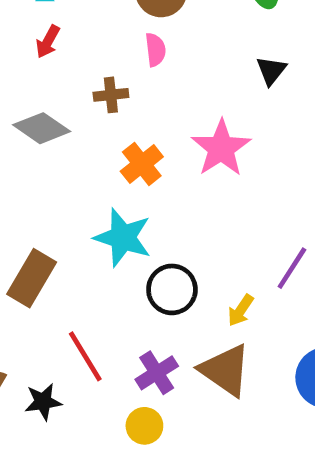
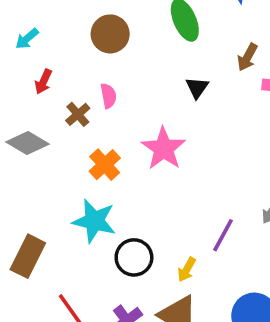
red arrow: (48, 42) -> (43, 82), moved
pink semicircle: (155, 50) -> (108, 96), moved
brown cross: (111, 95) -> (78, 114), turned -30

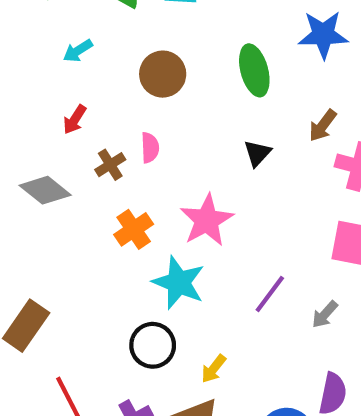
cyan arrow: (27, 39) -> (78, 51), moved
cyan star: (94, 221) -> (179, 283), moved
purple line: (223, 235) -> (270, 294), moved

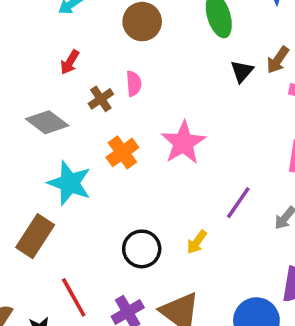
black triangle: (257, 153) -> (242, 71), moved
cyan star: (179, 283) -> (69, 183), moved
yellow arrow: (214, 369) -> (197, 242), moved

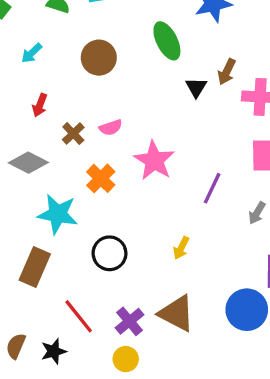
pink semicircle: (134, 84) -> (111, 127), moved, turned 85
purple line: (238, 203) -> (212, 188), moved
black circle: (142, 249) -> (109, 253), moved

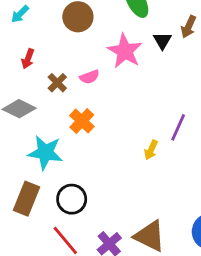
pink star: (154, 161) -> (125, 51), moved
yellow arrow: (181, 248) -> (151, 150), moved
black circle: (109, 253) -> (72, 199), moved

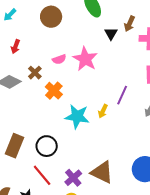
pink star: (125, 51) -> (85, 59), moved
brown cross: (57, 83) -> (35, 73), moved
cyan star: (45, 152) -> (77, 116), moved

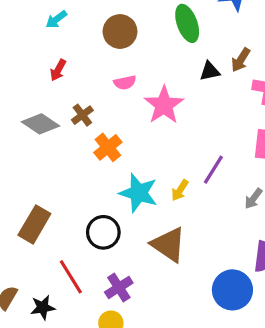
black triangle: (111, 34) -> (210, 71), turned 40
pink semicircle: (59, 59) -> (125, 83), moved
black circle: (47, 146) -> (103, 232), moved
brown triangle: (102, 172) -> (169, 245), moved

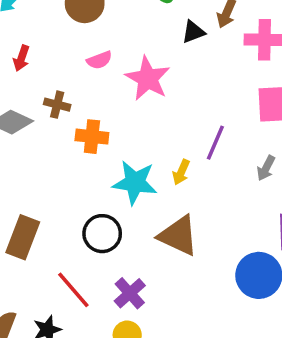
brown cross: (82, 115) -> (57, 105), turned -30
orange cross: (108, 147) -> (92, 137), turned -36

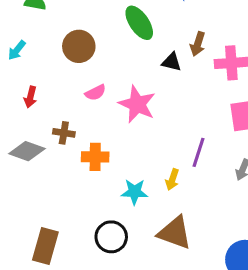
black triangle: (193, 32) -> (172, 62), turned 40
cyan star: (135, 183) -> (134, 192), size x0.7

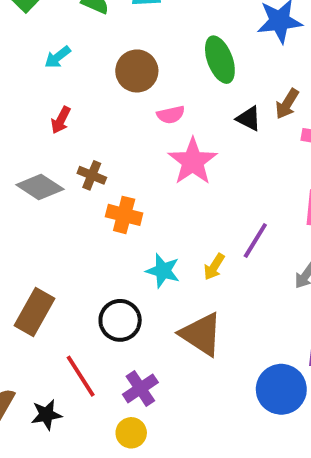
pink semicircle: (95, 93) -> (171, 115), moved

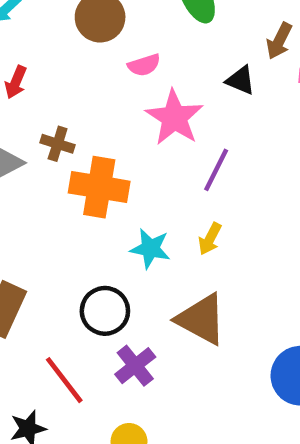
black triangle: (249, 119) -> (241, 80), moved
orange cross: (124, 215) -> (99, 187), size x1.4
purple line: (255, 240) -> (216, 170), moved
purple cross: (140, 388) -> (135, 366), moved

